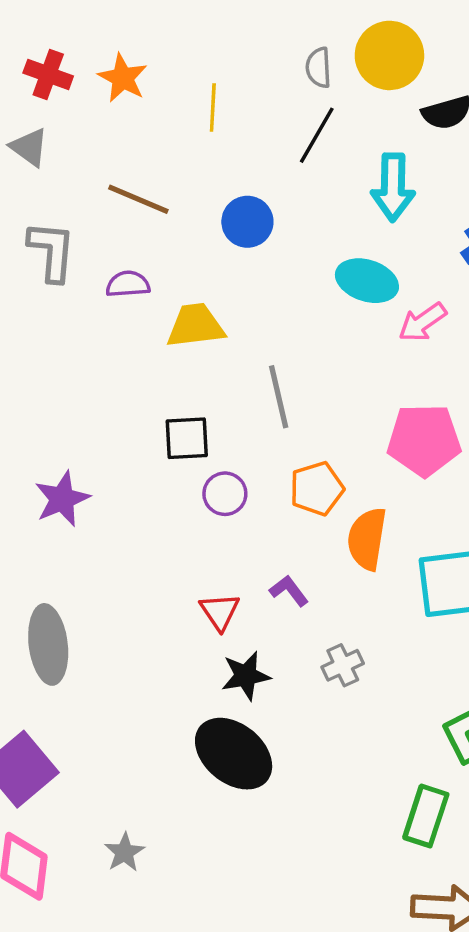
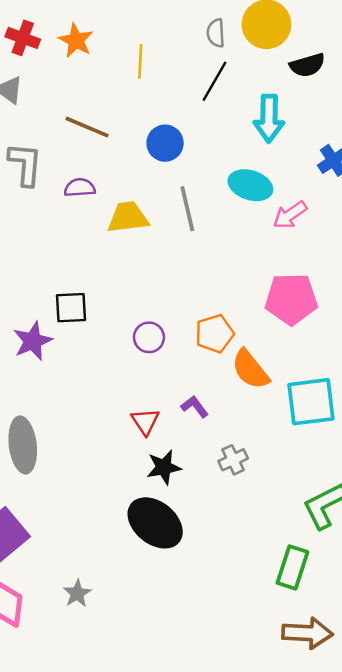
gray line: (279, 397) -> (187, 209), moved
black square: (187, 438) -> (71, 308), moved
orange semicircle: (367, 539) -> (250, 370), turned -48

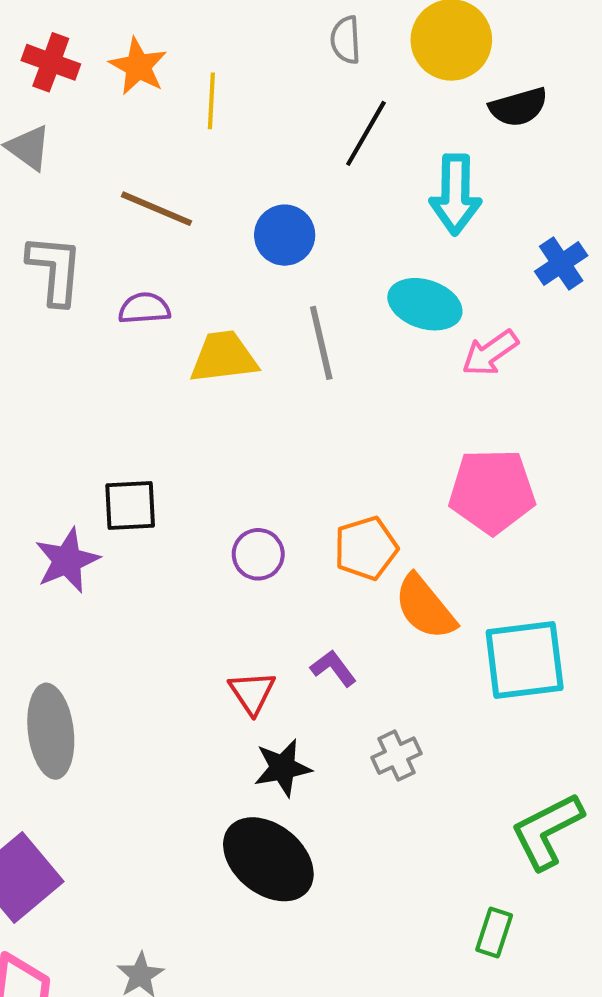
gray semicircle: (216, 33) -> (346, 40), moved
yellow line: (140, 61) -> (211, 101), moved
green rectangle: (292, 567) -> (494, 932), size x0.7

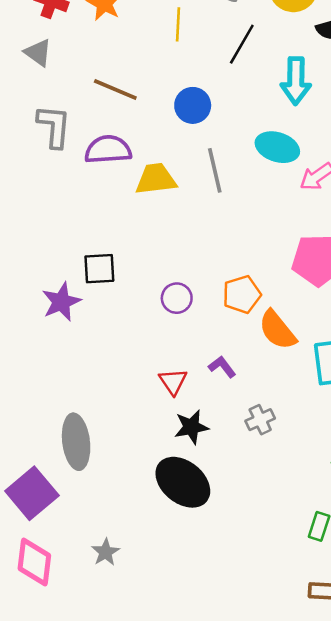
yellow line: (211, 101) -> (178, 24), moved
purple semicircle: (144, 308) -> (108, 150), size x1.5
gray ellipse: (51, 731) -> (76, 442), moved

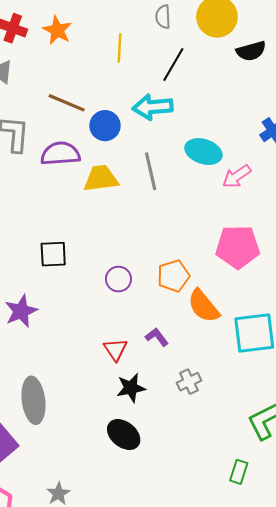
cyan arrow: (296, 81) -> (153, 107), moved, turned 84
blue circle: (193, 105) -> (105, 126), moved
purple star: (61, 302) -> (21, 311), moved
black ellipse: (183, 482) -> (124, 435), size x0.7

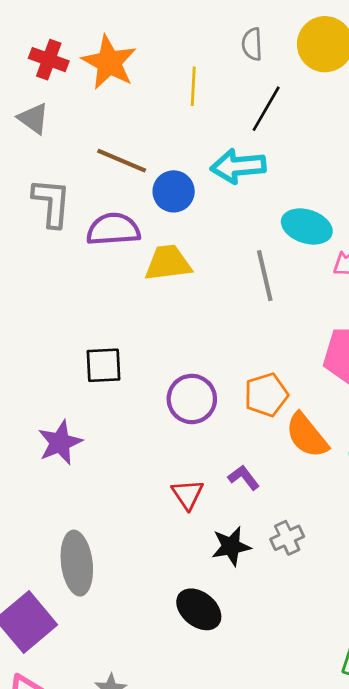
orange star: (57, 30) -> (109, 62), size x1.4
gray line: (151, 171) -> (265, 276), moved
purple circle: (118, 279) -> (192, 399), size x1.4
black star: (131, 388) -> (231, 546), moved

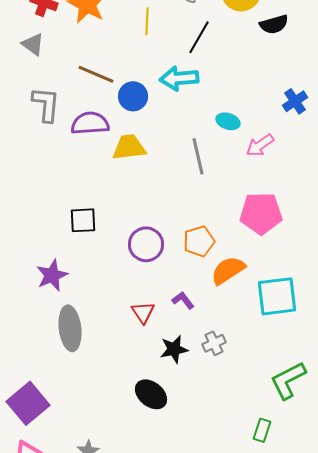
cyan ellipse: (307, 226) -> (228, 121), size x0.7
orange semicircle: (307, 435) -> (228, 270), turned 96
gray ellipse: (77, 563) -> (70, 328), moved

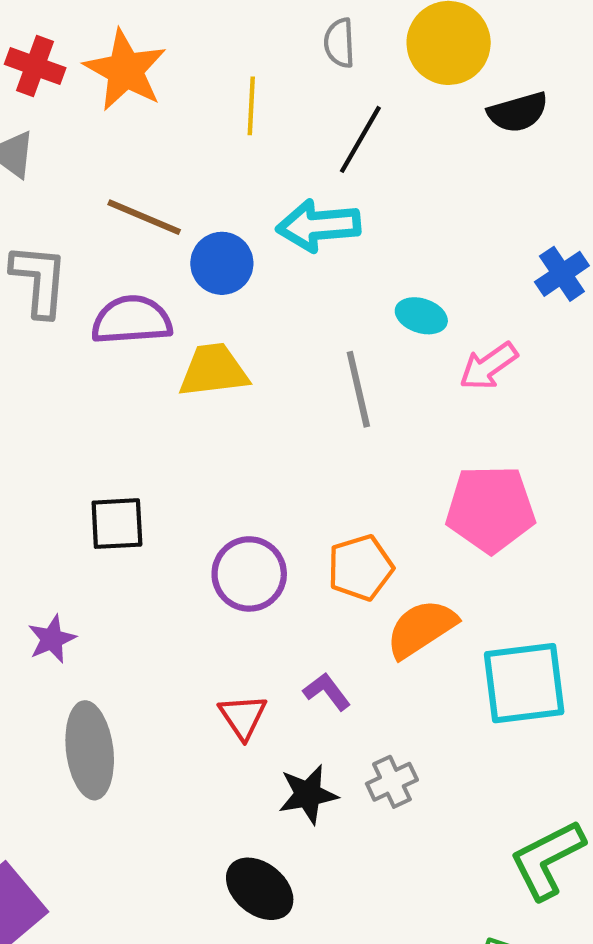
purple star: (52, 275) -> (52, 639), size x0.7

